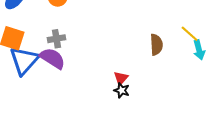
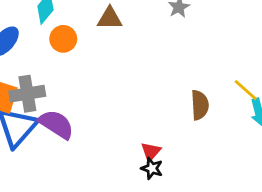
gray cross: (56, 39) -> (27, 94), moved, size x1.4

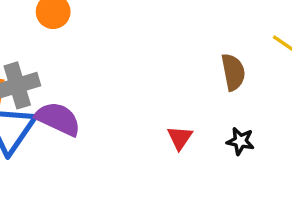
black star: (152, 168) -> (240, 141), moved

